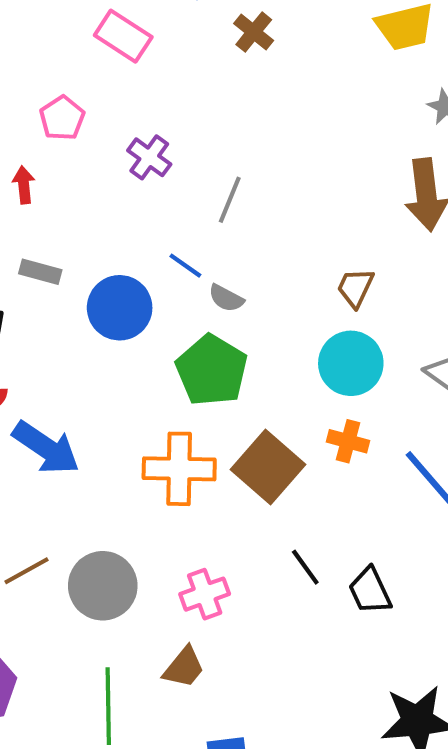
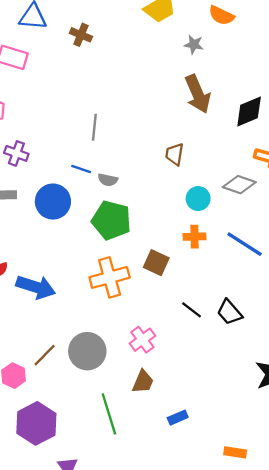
purple cross: (149, 157) -> (16, 153), moved
cyan circle: (351, 363) -> (198, 199), moved, size x0.7
brown square: (268, 467) -> (156, 263), size x0.7

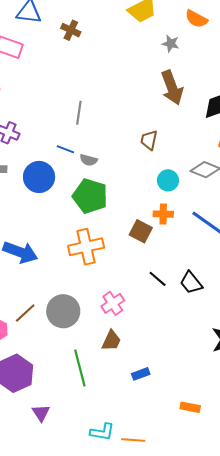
brown square: (156, 263) -> (141, 231), moved

